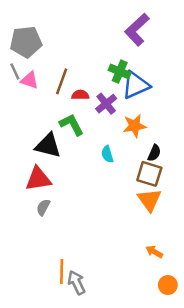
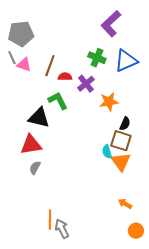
blue triangle: (136, 85) -> (126, 61), moved
cyan semicircle: (107, 154) -> (107, 152), moved

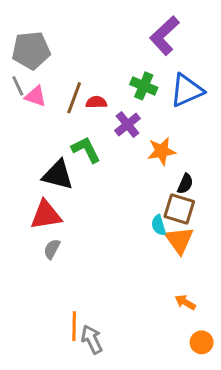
red semicircle: (65, 77) -> (96, 102), moved

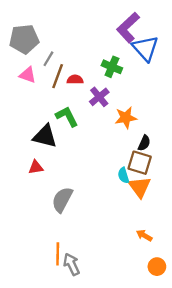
gray line: (18, 86) -> (48, 59), moved, turned 56
blue triangle: (187, 90) -> (145, 48), moved, turned -48
red triangle: (46, 215) -> (36, 167), size x0.6
gray semicircle: (52, 249) -> (62, 200), moved, size x1.6

